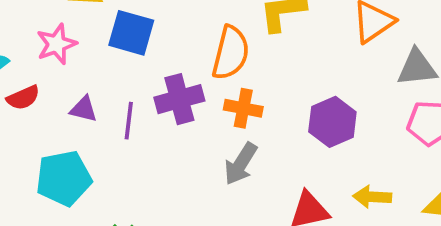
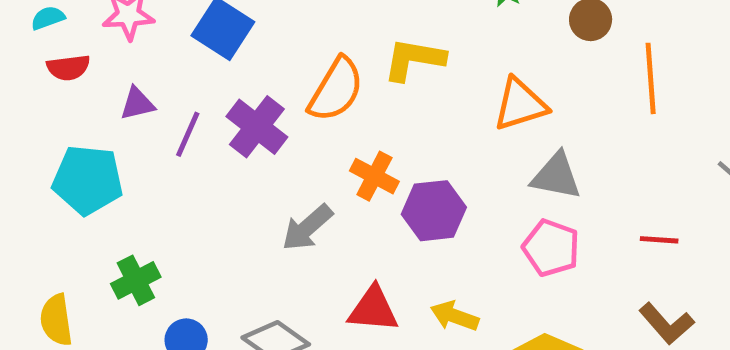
purple cross: (179, 99) -> (257, 127), turned 36
orange cross: (243, 108) -> (374, 176), moved
purple triangle: (84, 109) -> (137, 104), turned -44

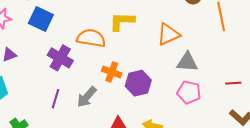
orange semicircle: (336, 90) -> (91, 38), turned -104
purple line: (188, 134) -> (56, 99), moved

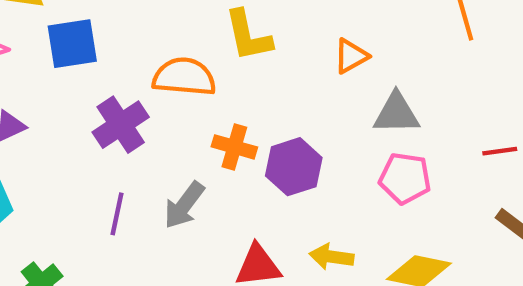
blue square: (41, 19) -> (72, 44), turned -30
yellow L-shape: (122, 21) -> (248, 36), turned -100
orange triangle: (168, 34) -> (351, 56), size x0.7
purple cross: (60, 58) -> (121, 125), turned 30

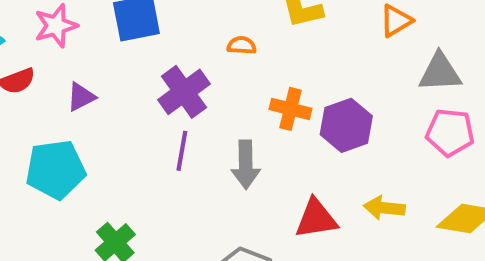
orange semicircle: (184, 77) -> (242, 45), size x0.5
gray arrow: (184, 205) -> (246, 165), turned -36
purple line: (117, 214) -> (182, 151), moved

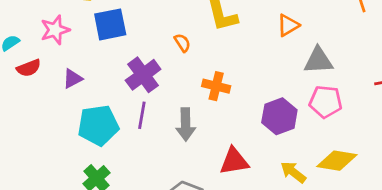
orange semicircle: (242, 45) -> (182, 43), turned 54
purple hexagon: (346, 125) -> (279, 116), moved
cyan pentagon: (56, 169) -> (98, 125), moved
yellow arrow: (384, 208) -> (293, 172), moved, turned 32

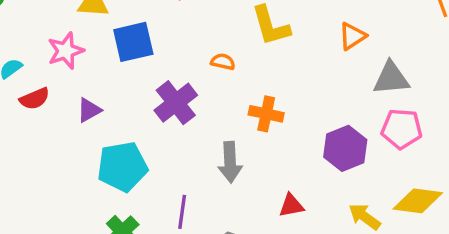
orange semicircle: (182, 43) -> (223, 62), turned -42
purple line: (142, 115) -> (182, 212), moved
red triangle: (234, 161) -> (291, 206), size x0.7

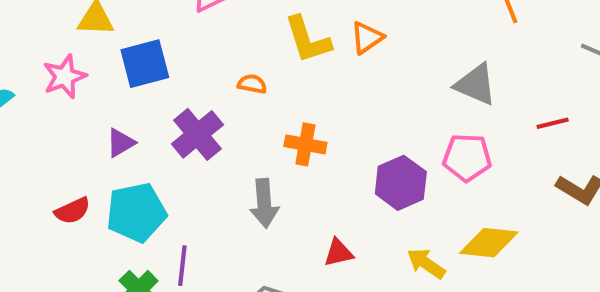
orange triangle: (352, 36) -> (367, 38), moved
gray triangle: (391, 78) -> (476, 85), moved, turned 30
red semicircle: (35, 99) -> (72, 211), moved
purple triangle: (89, 110) -> (121, 143), moved
purple line: (182, 212) -> (182, 266), moved

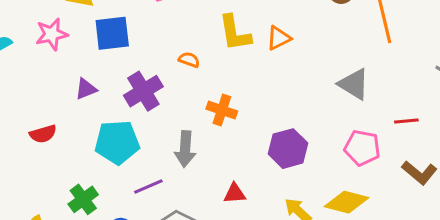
pink pentagon: (467, 157) -> (362, 148), moved
cyan pentagon: (136, 212) -> (117, 142), moved
purple line: (182, 266) -> (148, 186), moved, turned 52

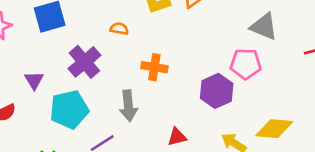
purple triangle: (86, 89) -> (34, 80), moved, turned -30
pink pentagon: (362, 148) -> (246, 64), moved

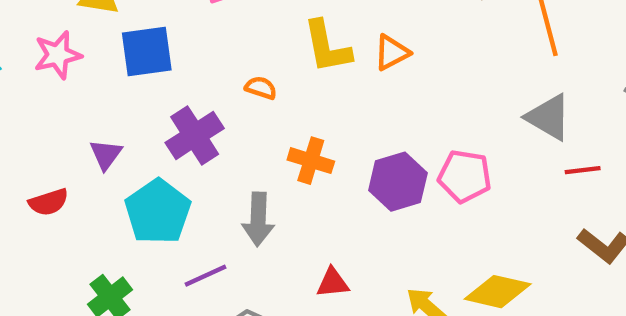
gray triangle: (264, 26) -> (549, 117), moved
purple hexagon: (217, 91) -> (398, 182), moved
cyan pentagon: (69, 109) -> (158, 212), turned -30

